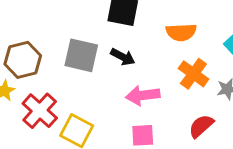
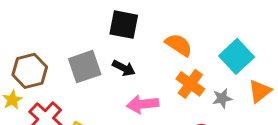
orange semicircle: (181, 32) -> (179, 45), turned -144
gray square: (81, 55) -> (85, 67), turned -32

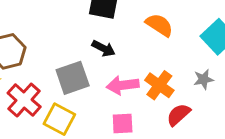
gray square: (85, 67) -> (73, 78), moved
orange cross: (190, 84) -> (159, 85), moved

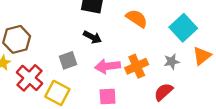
gray square: (73, 78) -> (68, 60), size x0.7
orange cross: (159, 85) -> (137, 66), turned 30
red semicircle: (178, 115) -> (163, 92), moved

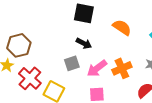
gray square: (68, 60) -> (72, 63), moved
pink arrow: (108, 66) -> (97, 68), turned -30

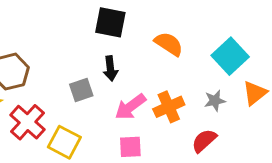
black arrow: (84, 43) -> (110, 68), turned 56
gray square: (72, 63) -> (81, 90), moved

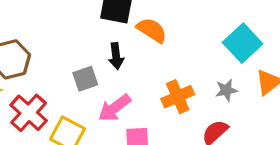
orange semicircle: (169, 44) -> (152, 30), moved
pink arrow: (130, 107) -> (115, 108), moved

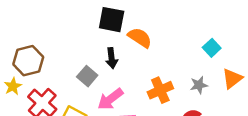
cyan square: (243, 43) -> (212, 48), size x0.6
gray square: (85, 79) -> (87, 76), turned -30

